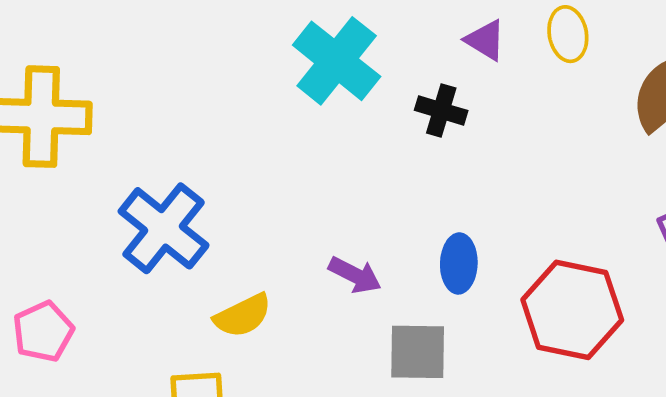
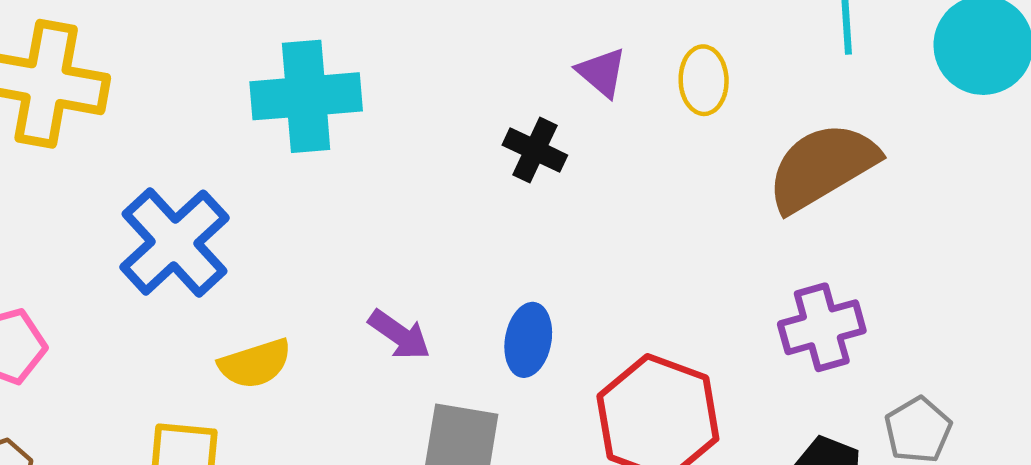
cyan cross: (337, 61) -> (306, 96), moved, turned 38

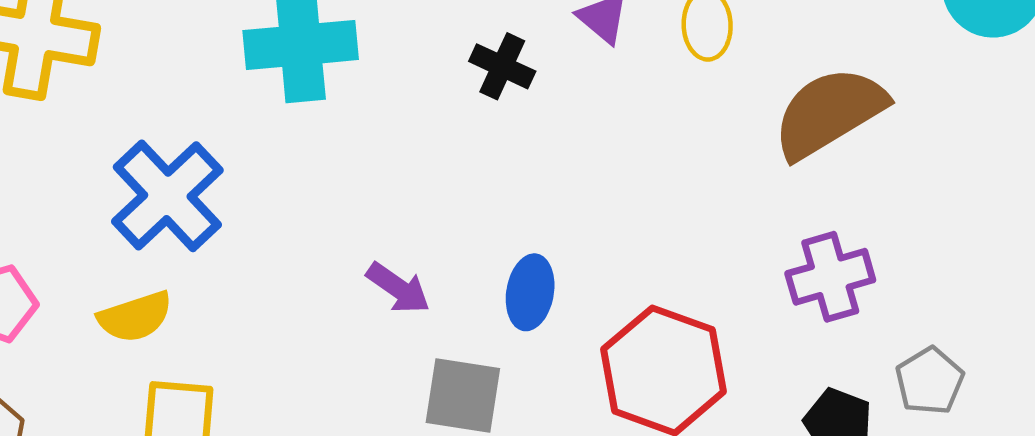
black cross: (535, 150) -> (502, 66), moved
yellow semicircle: (255, 364) -> (135, 317), moved

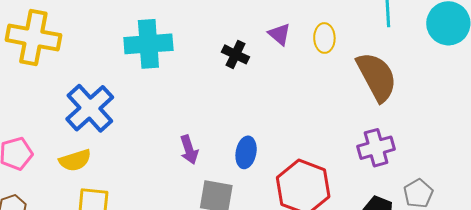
brown semicircle: (829, 113) -> (377, 77), turned 92
purple arrow: (398, 288) -> (189, 150), turned 36

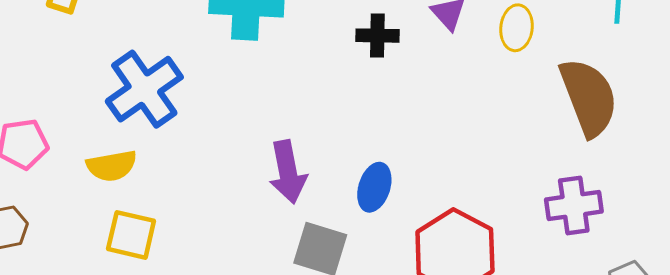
black cross: (236, 54) -> (377, 36), turned -32
purple arrow: (189, 150) -> (288, 172), size x1.4

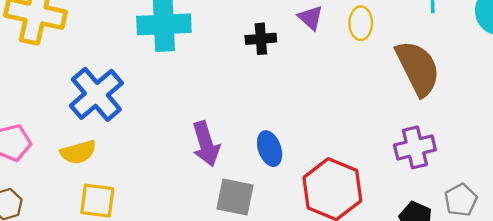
blue ellipse: (374, 187) -> (270, 149), turned -32

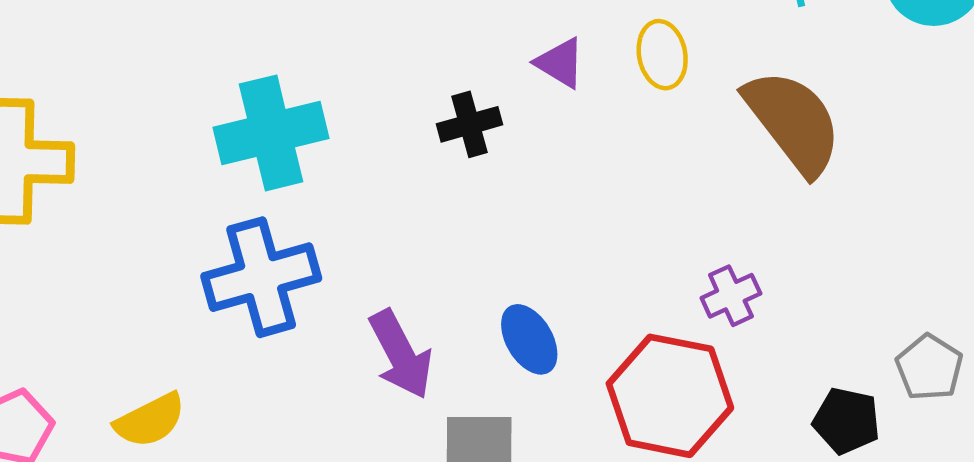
blue cross: (96, 94) -> (261, 277), moved, turned 36
purple cross: (415, 147) -> (731, 296), moved, size x0.7

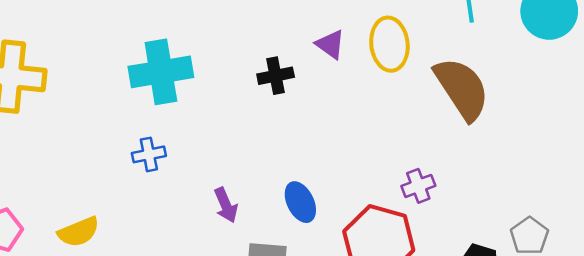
yellow ellipse: (662, 55) -> (389, 44), size x1.4
blue cross: (261, 277) -> (149, 154), size x0.5
purple arrow: (401, 354) -> (226, 205), size x0.7

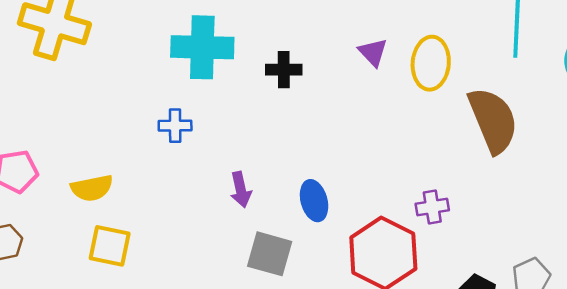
black cross: (276, 76) -> (284, 70), moved

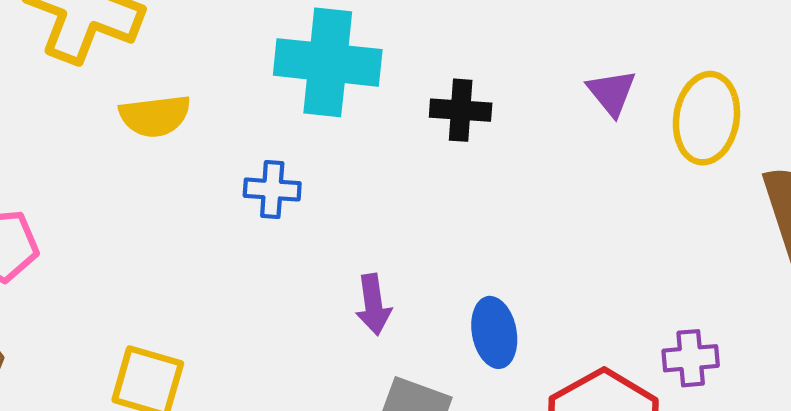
yellow semicircle: (92, 188) -> (155, 116), moved

